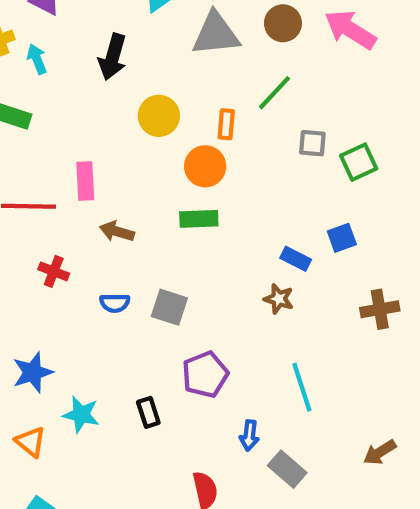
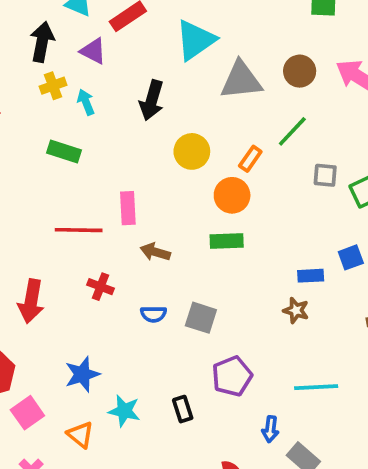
orange rectangle: (226, 124) -> (250, 159), turned 30
blue rectangle: (296, 259) -> (311, 276), turned -30
cyan line: (302, 387) -> (316, 387), turned -75

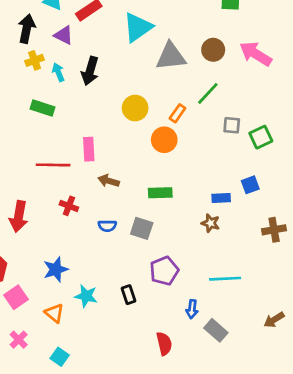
black arrow: (152, 100) -> (90, 71), moved
green rectangle: (227, 241) -> (160, 193), moved

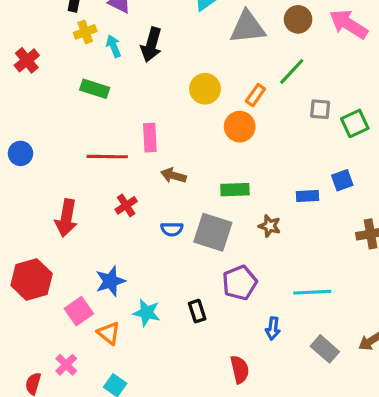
red cross: (69, 206) -> (126, 205), turned 36
brown star: (211, 223) -> (270, 226), moved
gray square: (142, 228) -> (213, 232), size x1.4
pink square: (16, 297) -> (79, 311), moved
gray rectangle: (216, 330) -> (325, 349), moved

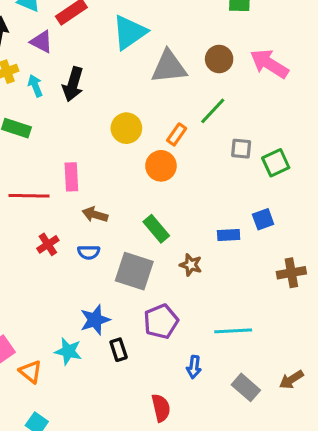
green rectangle: (235, 190) -> (156, 229), turned 52
blue semicircle: (172, 229) -> (89, 252), moved
blue star: (110, 281) -> (95, 320), moved

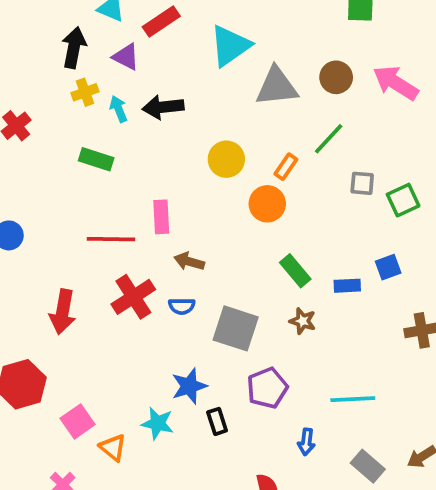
black arrow: (73, 84) -> (163, 107), turned 68
green rectangle: (156, 229) -> (295, 271), moved
red cross: (48, 244) -> (133, 297), size x1.6

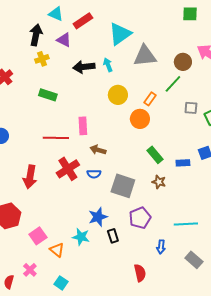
brown circle: (336, 77) -> (183, 62), moved
cyan arrow: (118, 109) -> (108, 65), moved

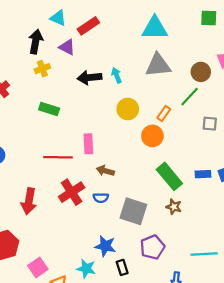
cyan triangle: (120, 34) -> (155, 28), moved, turned 35
green rectangle: (155, 155) -> (169, 176), size x1.4
blue rectangle: (183, 163) -> (203, 174), moved
blue star: (98, 217) -> (105, 246), turned 30

